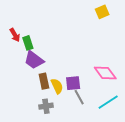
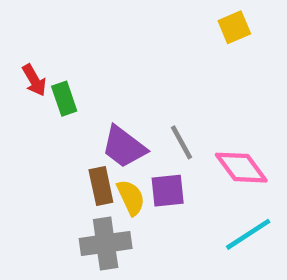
purple trapezoid: (34, 60) -> (124, 147), moved
gray line: (79, 97) -> (181, 142), moved
gray cross: (46, 106) -> (106, 244), size x1.5

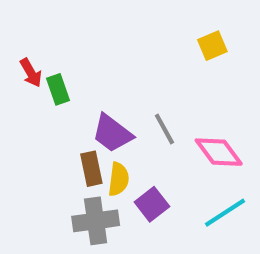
yellow square: (234, 27) -> (212, 46), moved
purple square: (168, 191) -> (152, 204), moved, turned -32
yellow semicircle: (131, 198) -> (119, 179), turned 32

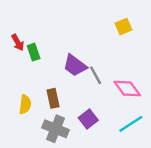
purple trapezoid: (112, 133) -> (75, 65), moved
yellow semicircle: (119, 179) -> (25, 104), moved
gray cross: (96, 221) -> (55, 129), turned 30

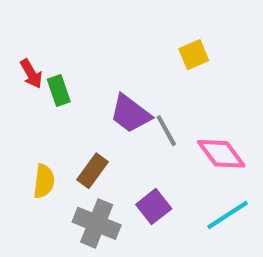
yellow square: (124, 27) -> (194, 55), moved
brown rectangle: (53, 98) -> (92, 171), turned 48

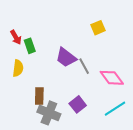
brown rectangle: (92, 171) -> (39, 96), moved, turned -35
yellow semicircle: (44, 181) -> (18, 68), moved

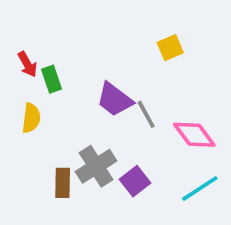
brown rectangle: (39, 96) -> (63, 183), moved
gray cross: (49, 113) -> (96, 166), moved, turned 35

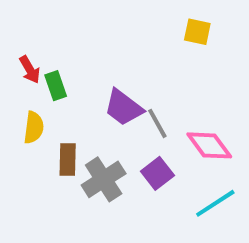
yellow square: (170, 48) -> (197, 32), moved, turned 35
purple square: (135, 181) -> (157, 173), moved
brown rectangle: (63, 183) -> (68, 159), moved

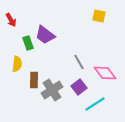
red arrow: (30, 70) -> (11, 20), moved
purple trapezoid: (124, 108) -> (45, 35), moved
cyan line: (215, 203) -> (95, 104), moved

